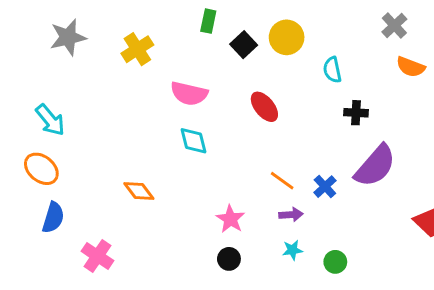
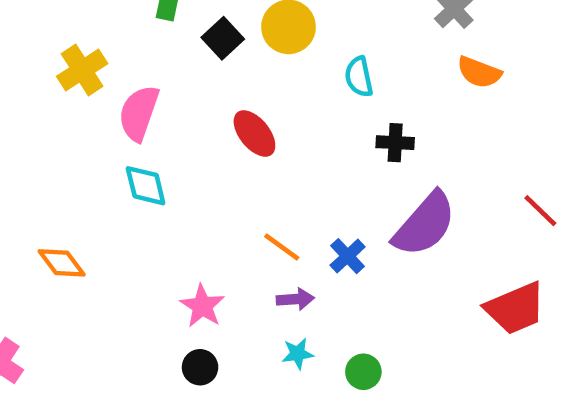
yellow cross: (137, 49) -> (82, 70), moved
pink semicircle: (189, 93) -> (139, 113), turned 96

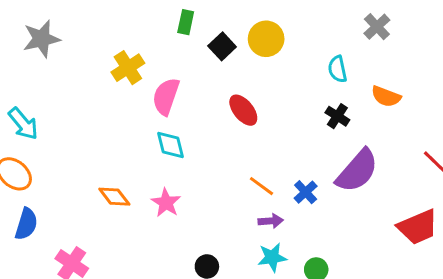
orange semicircle: (479, 72) -> (386, 96), moved
cyan semicircle: (359, 77) -> (337, 69), moved
black cross: (395, 143) -> (337, 116), turned 30
pink star: (202, 306) -> (166, 203), moved
cyan star: (298, 354) -> (272, 257), size x1.4

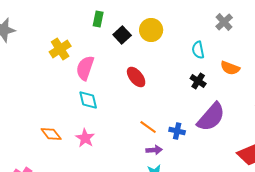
blue cross: (306, 192) -> (177, 131), turned -35

